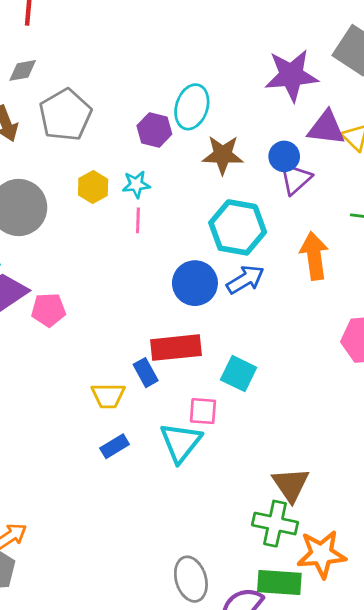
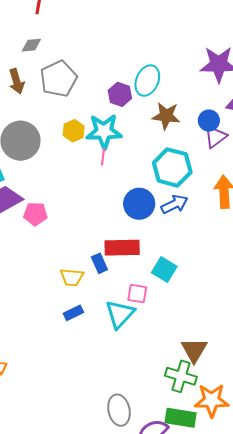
cyan star: (136, 184) -> (104, 131), size x1.8

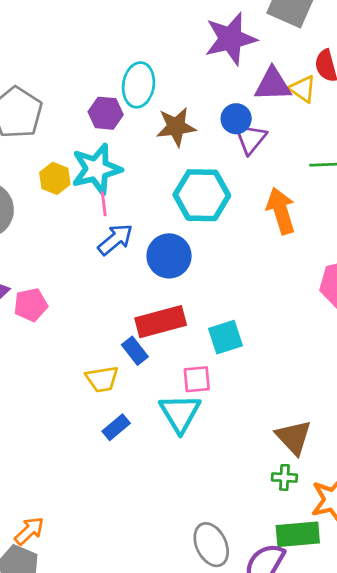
blue arrow: (175, 204) -> (115, 239), moved
cyan square: (164, 269) -> (226, 337), turned -35
green cross: (181, 376) -> (284, 477), size x0.6

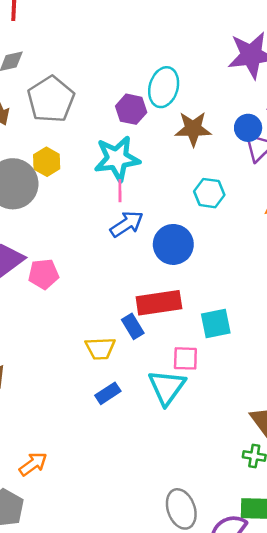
yellow hexagon: (55, 178) -> (47, 162), moved
cyan hexagon: (202, 195) -> (209, 193), size x0.6
orange arrow: (29, 531) -> (33, 464), moved

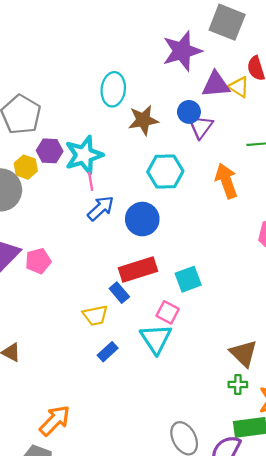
purple hexagon: (131, 109) -> (50, 151), moved
cyan hexagon: (209, 193) -> (165, 171), size x1.4
pink square: (185, 358) -> (168, 312), turned 35
orange arrow: (33, 464) -> (55, 421), size x1.4

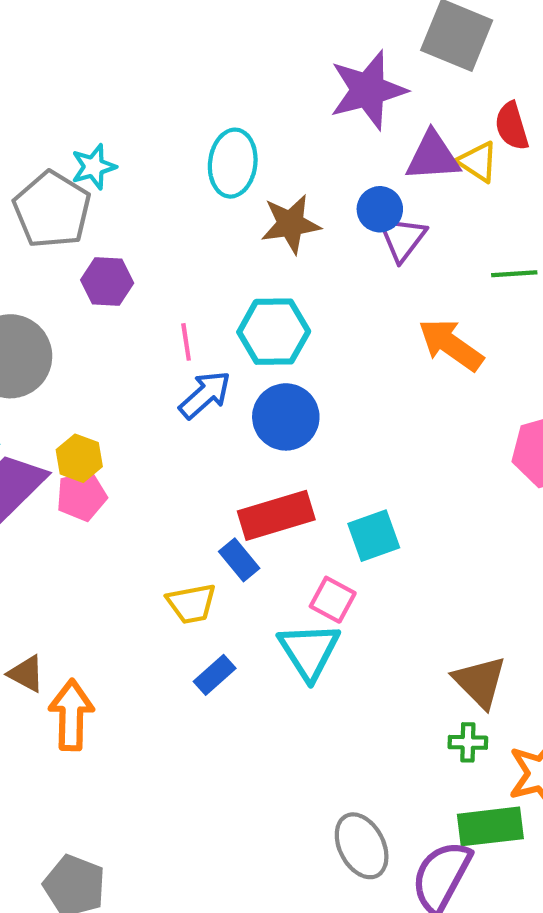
cyan star: (84, 155) -> (94, 167), moved, size x0.6
yellow hexagon: (26, 167) -> (79, 458), moved
cyan hexagon: (165, 171) -> (274, 332), moved
orange arrow: (226, 181) -> (451, 345), turned -36
orange arrow: (55, 421) -> (71, 715), moved, turned -44

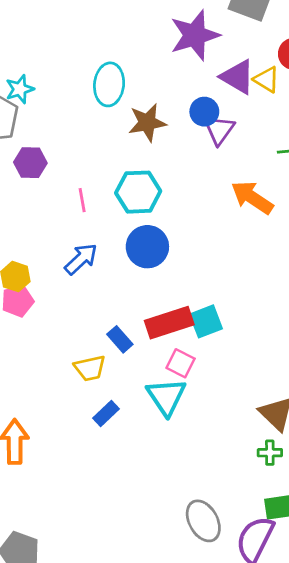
purple triangle: (433, 156) -> (238, 77), turned 36
blue arrow: (205, 395) -> (81, 259), moved
red rectangle: (276, 515) -> (169, 323), moved

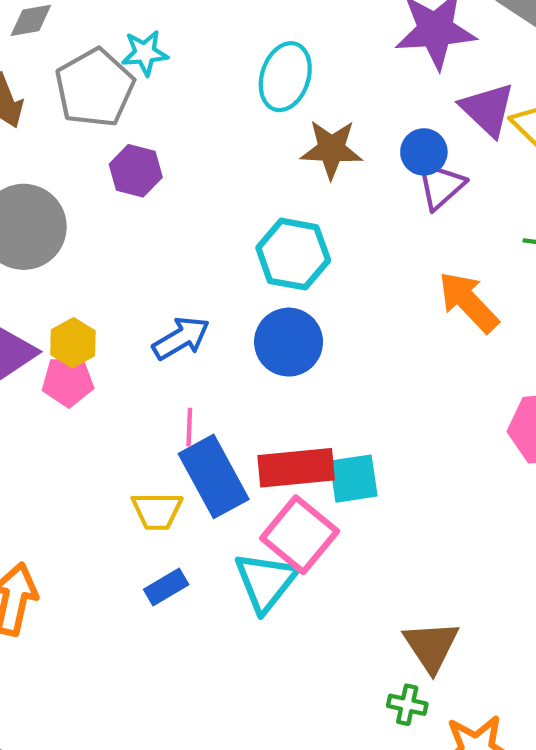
pink line: (82, 200) -> (189, 427), moved
blue rectangle: (120, 339) -> (214, 476), size x1.8
pink square: (181, 363) -> (300, 535), size x1.6

